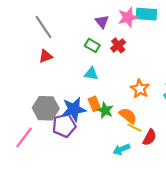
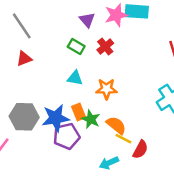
orange star: (140, 89) -> (106, 89), moved, turned -30
purple pentagon: (64, 125) -> (67, 136), moved

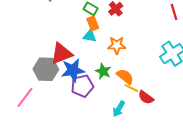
red triangle: (24, 59) -> (61, 54), moved, size x1.6
orange rectangle: (79, 112) -> (93, 23), moved
red semicircle: (140, 150) -> (146, 97), turned 98
cyan arrow: (109, 163) -> (119, 109), turned -35

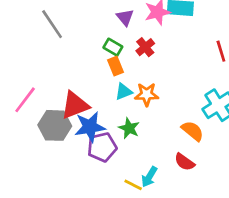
cyan triangle: (90, 36) -> (124, 92), moved, turned -32
orange semicircle: (125, 77) -> (193, 131), moved
yellow line: (131, 88) -> (133, 185), moved
pink line: (25, 97) -> (25, 100), moved

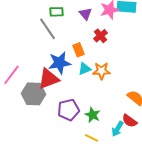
gray line: (52, 24) -> (48, 29), moved
green rectangle: (113, 47) -> (56, 12), moved, turned -32
blue star: (90, 127) -> (60, 63), moved
green star: (129, 128) -> (92, 115), moved
cyan arrow: (149, 177) -> (118, 129), moved

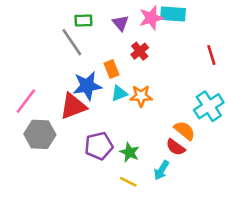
gray hexagon: (34, 94) -> (40, 134), moved
red semicircle: (130, 121) -> (176, 147), moved

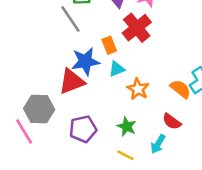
red cross: (140, 51) -> (137, 28), size x1.6
orange star: (141, 96) -> (138, 89), moved, turned 30
pink line: (26, 101) -> (24, 131), moved, turned -68
orange semicircle: (185, 131) -> (180, 89), moved
purple pentagon: (99, 146) -> (83, 129), moved

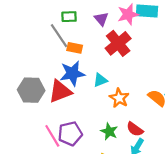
orange rectangle: (109, 45) -> (75, 48), moved, turned -56
gray hexagon: (39, 109) -> (31, 90), moved
red semicircle: (172, 121) -> (135, 129), moved
pink line: (24, 131) -> (52, 136), moved

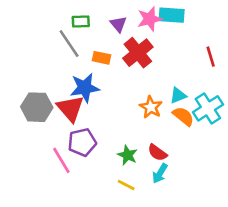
orange rectangle: (75, 48) -> (102, 58), moved
cyan triangle: (100, 80) -> (178, 95), moved
red triangle: (60, 91) -> (70, 108), turned -50
orange star: (119, 98) -> (151, 107), moved
purple pentagon: (70, 134) -> (82, 142), moved

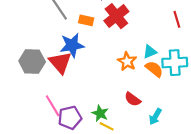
cyan cross: (208, 108) -> (175, 63), turned 30
purple pentagon: (82, 142) -> (70, 118), moved
green star: (128, 155) -> (100, 113), moved
cyan arrow: (160, 173) -> (155, 117), moved

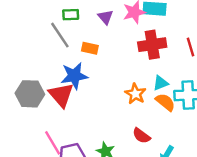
red cross: (116, 16) -> (152, 45), moved, turned 30

